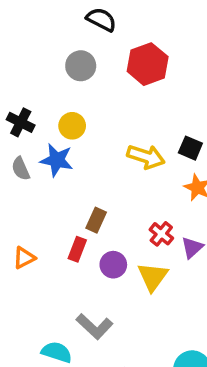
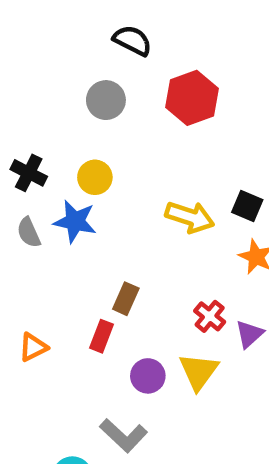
purple circle: (113, 265) -> (148, 376), moved

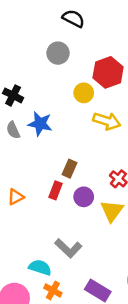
red hexagon: (192, 98) -> (108, 72), moved
yellow circle: (95, 177) -> (84, 93), moved
purple circle: (148, 376) -> (84, 197), moved

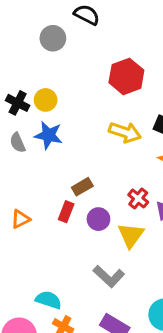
gray circle: (58, 53) -> (53, 38), moved
yellow circle: (84, 93) -> (46, 100), moved
brown rectangle: (70, 169) -> (82, 187), turned 36
gray L-shape: (68, 248) -> (109, 276), moved

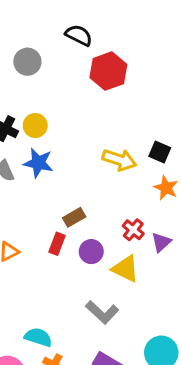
gray circle: (53, 38) -> (27, 62), moved
red hexagon: (126, 76) -> (108, 71), moved
yellow triangle: (131, 235) -> (125, 269), turned -40

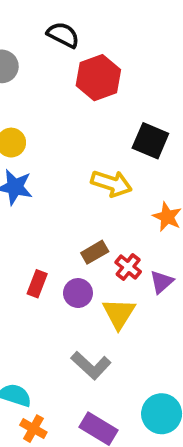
black square: (160, 152) -> (150, 141), moved, size x1.4
brown rectangle: (74, 217) -> (95, 252), moved
yellow triangle: (125, 269) -> (119, 313), turned 36

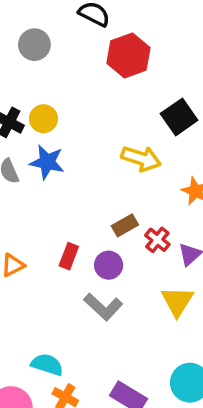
black square: (150, 141) -> (179, 117), turned 32
yellow triangle: (119, 313) -> (177, 301), moved
gray L-shape: (91, 365) -> (103, 307), moved

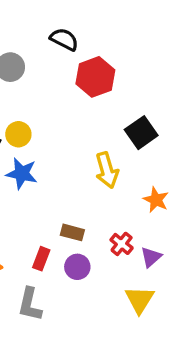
yellow arrow: (141, 159) -> (107, 170), turned 56
brown rectangle: (125, 225) -> (72, 232), moved, turned 45
gray L-shape: (103, 307) -> (30, 304), moved, turned 60

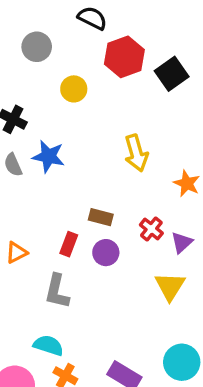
black square: (141, 133) -> (172, 74), moved
yellow circle: (18, 134) -> (74, 89), moved

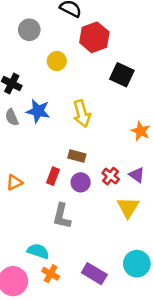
black square: (172, 74) -> (122, 75), moved, turned -30
yellow arrow: (136, 153) -> (82, 114), moved
red cross: (151, 229) -> (111, 176), moved
purple triangle: (182, 242) -> (137, 175), turned -42
gray L-shape: (57, 291) -> (62, 216), moved

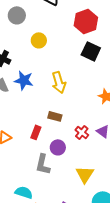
red hexagon: (94, 37) -> (86, 21), moved
purple circle: (81, 182) -> (58, 147), moved
yellow triangle: (128, 207) -> (85, 174), moved

